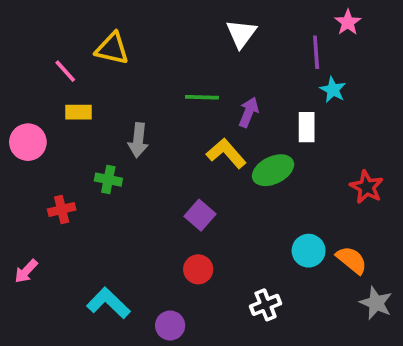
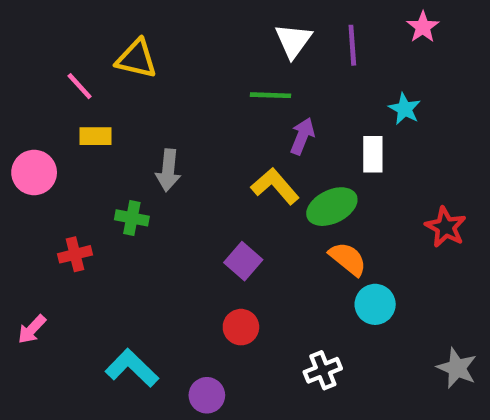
purple line: (316, 52) -> (352, 45), moved
green line: (202, 97) -> (271, 95), moved
orange semicircle: (352, 260) -> (348, 259), moved

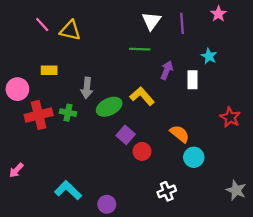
pink line: (80, 86) -> (42, 24), moved
purple arrow: (302, 136) -> (167, 70), moved
green ellipse: (332, 207) -> (109, 107), moved
red cross: (75, 254) -> (39, 115), moved, size x1.6
red circle: (241, 327) -> (142, 151), moved

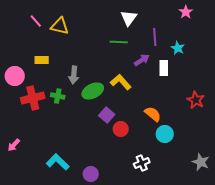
purple line: (182, 23) -> (155, 37), moved
purple arrow: (167, 70) -> (142, 60), turned 35

